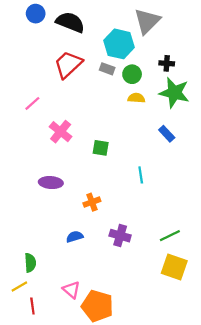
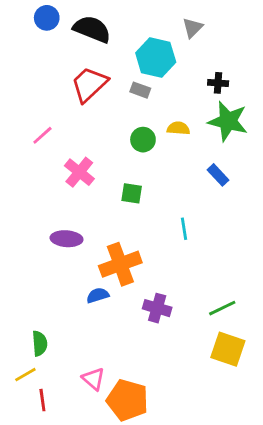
gray triangle: (147, 21) -> (193, 28), size x0.6
green circle: (132, 74) -> (143, 140), moved
orange cross: (92, 202) -> (120, 264), size x1.8
blue semicircle: (75, 237) -> (98, 295), moved

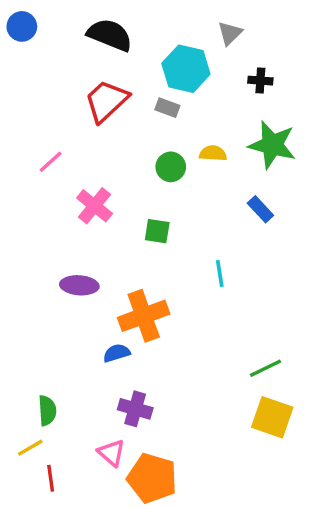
blue circle: (47, 18) -> (22, 26), moved
black cross: (218, 83) -> (260, 81), moved
purple cross: (157, 308) -> (135, 409), moved

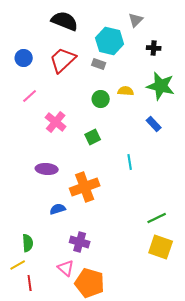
blue circle: (22, 26) -> (24, 58), moved
green square: (157, 231) -> (93, 137), turned -35
blue semicircle: (117, 353) -> (58, 209), moved

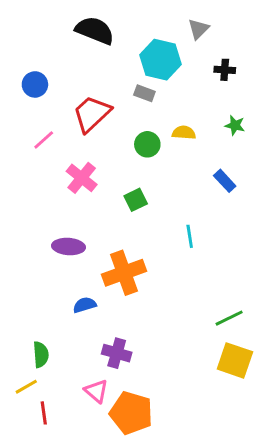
red trapezoid: (63, 60) -> (92, 114), moved
green star: (161, 86) -> (235, 125), size x0.5

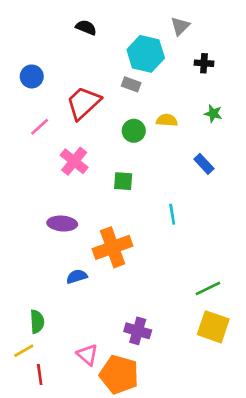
black semicircle: (95, 30) -> (86, 27), size x0.6
green square: (136, 200) -> (123, 181), turned 30
purple cross: (117, 353) -> (138, 331), moved

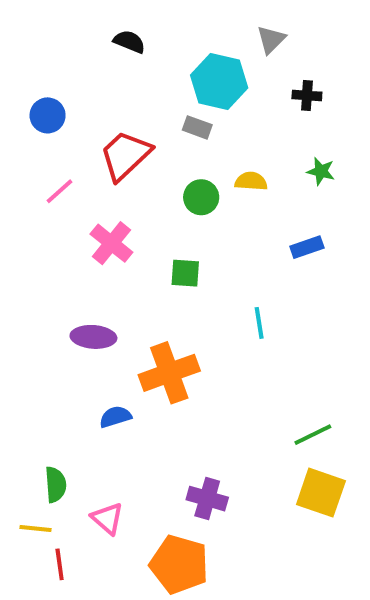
blue rectangle: (204, 164) -> (307, 247), turned -66
yellow line: (24, 351) -> (36, 528), turned 36
pink triangle: (87, 355) -> (107, 518), moved

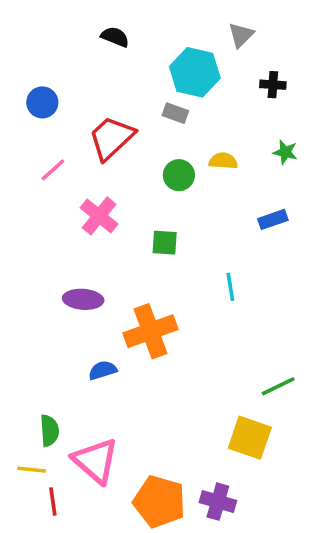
yellow square: (321, 493) -> (250, 438), moved
purple cross: (207, 499) -> (218, 502), moved
pink triangle: (107, 518) -> (96, 461), size x1.6

